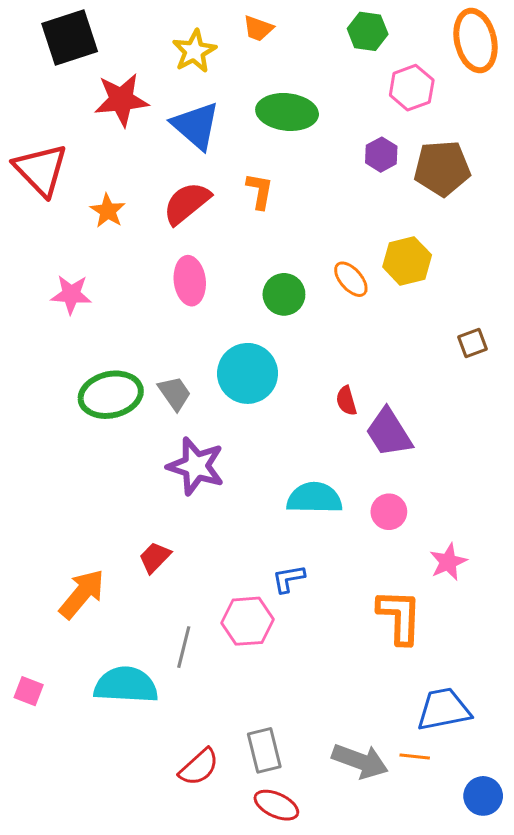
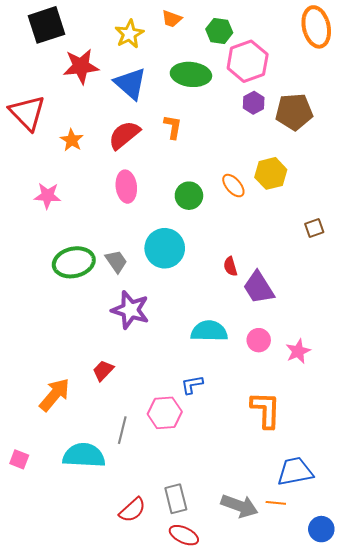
green hexagon: (368, 31) -> (219, 31), moved
pink hexagon: (412, 88) -> (248, 61), moved, size x1.4
pink star: (448, 562) -> (298, 351), moved

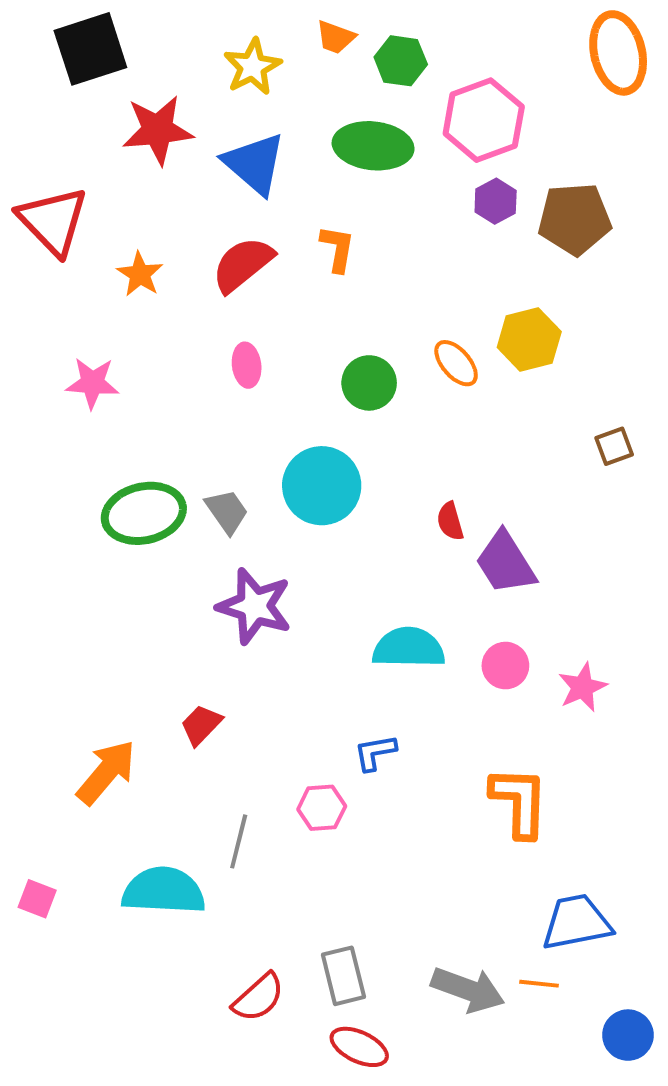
green hexagon: (219, 31) -> (401, 61), moved
pink ellipse: (126, 187) -> (247, 365), size x0.7
pink hexagon: (165, 413) -> (322, 808), size x0.7

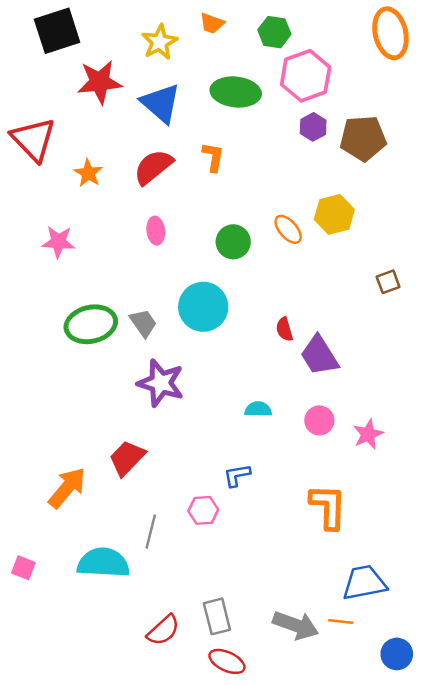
green hexagon: (401, 61) -> (274, 32), moved
cyan semicircle: (409, 648) -> (258, 409), size x0.6
red trapezoid: (201, 725) -> (127, 458), size x1.4

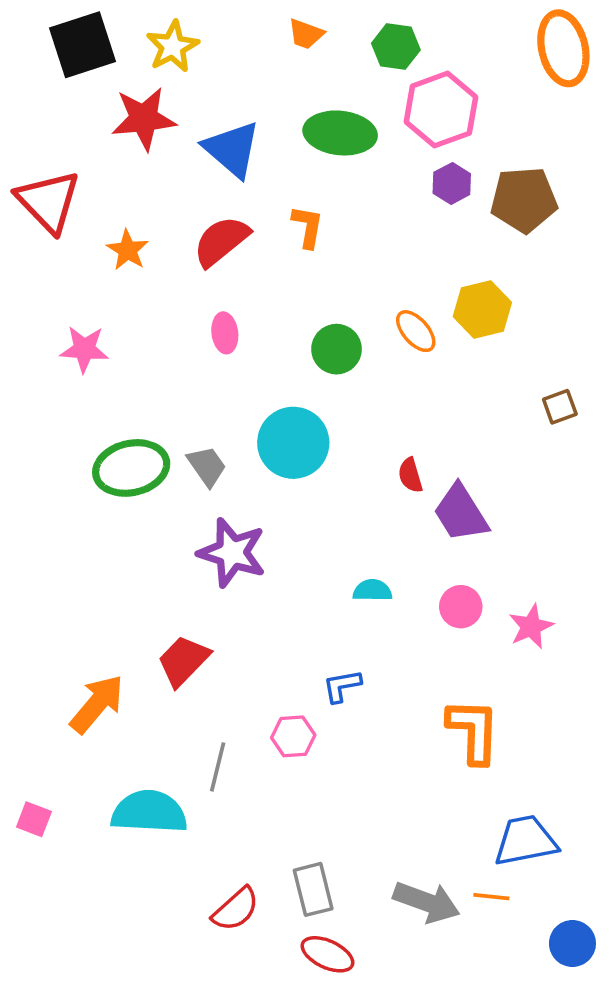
yellow star: (159, 42) -> (173, 47), moved

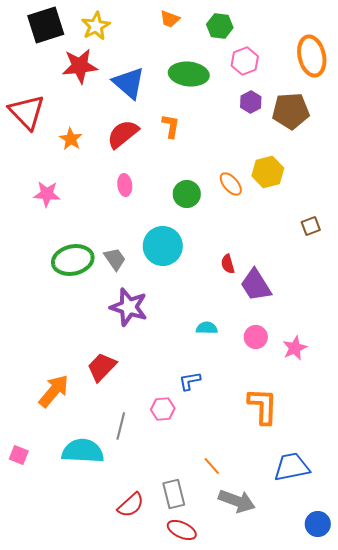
orange ellipse: (563, 48) -> (312, 56), moved
pink hexagon: (441, 110) -> (245, 61), size x0.7
orange line: (491, 897) -> (212, 466), moved, turned 42

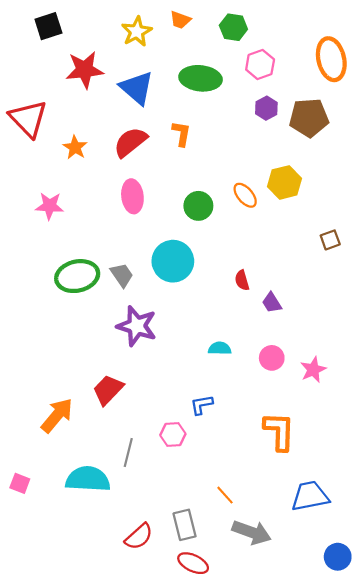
black square: (46, 25) -> (48, 26), size x0.7
yellow star: (96, 26) -> (137, 32), moved
pink ellipse: (125, 185) -> (132, 196), size x1.4
purple trapezoid: (256, 285) -> (272, 303), size x0.6

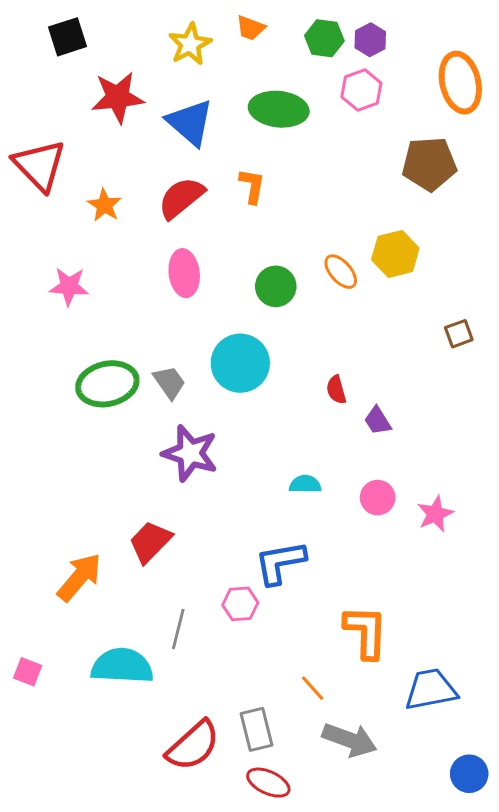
purple hexagon: (266, 108) -> (370, 40), moved
blue L-shape: (202, 405) -> (280, 563), size x1.6
orange L-shape: (279, 431) -> (366, 632), moved
red semicircle: (139, 537) -> (193, 746), size x1.4

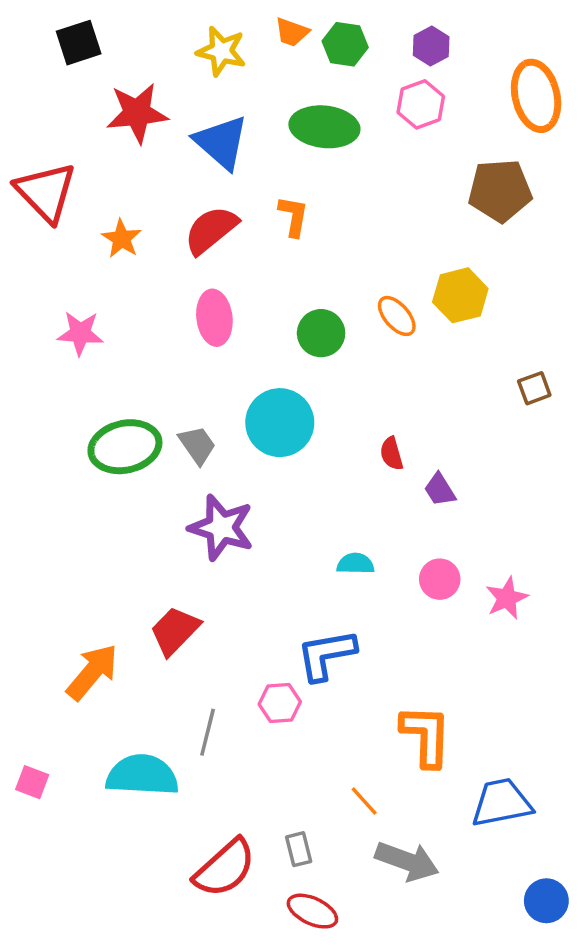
green hexagon: (324, 38) -> (345, 44), moved
yellow star: (190, 44) -> (221, 51), turned -30
gray rectangle: (257, 729) -> (299, 849), size x0.7

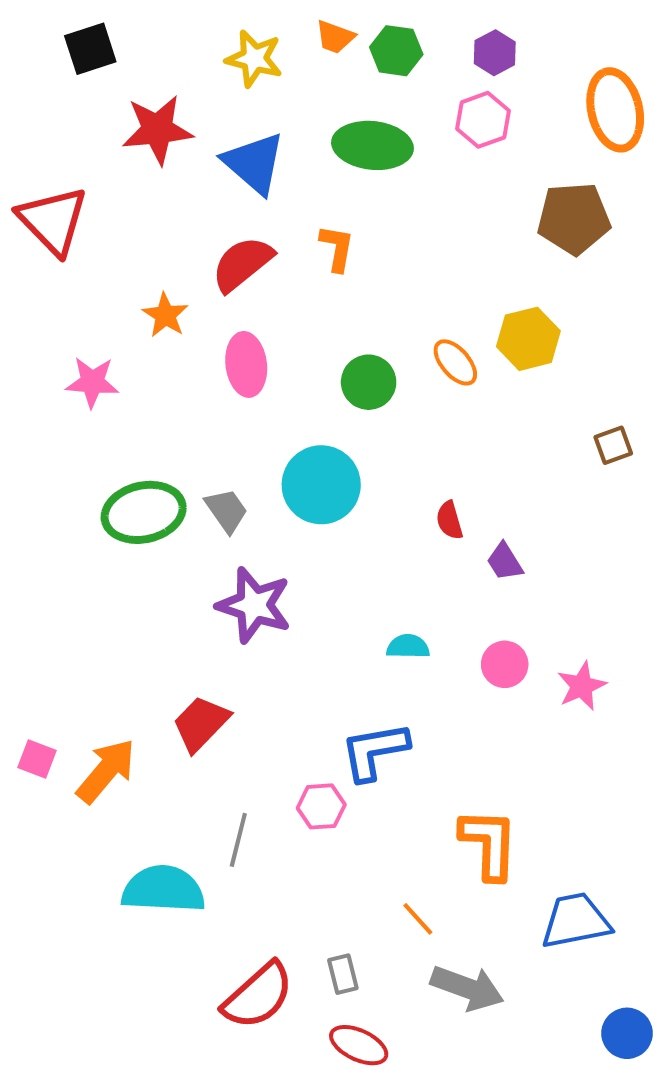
orange star: (122, 239) -> (165, 315), moved
pink square: (32, 782) -> (37, 759), moved

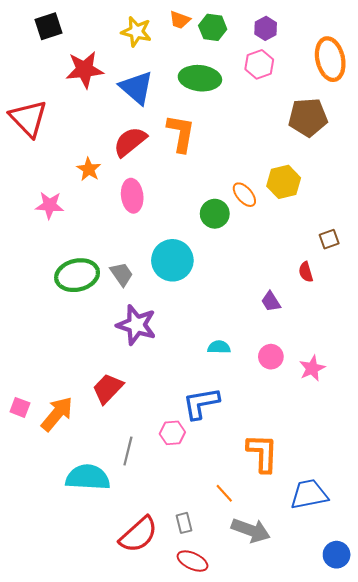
orange L-shape: (337, 248) -> (181, 133), size x1.5
green circle: (369, 382) -> (215, 214), moved
red semicircle: (449, 520) -> (306, 272), moved

